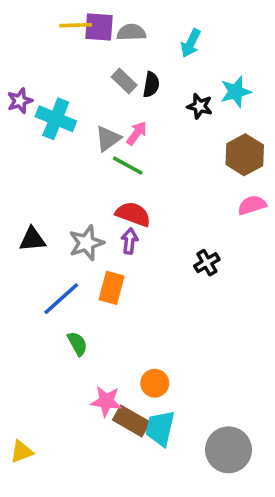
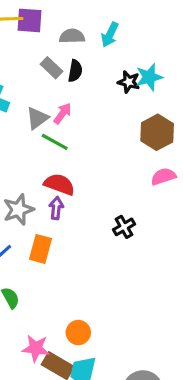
gray semicircle: (131, 32) -> (72, 36), moved
black star: (200, 106) -> (129, 82), moved

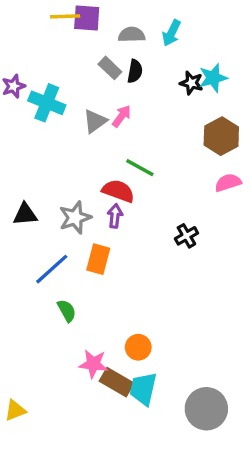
green line: (55, 142) -> (140, 168), moved

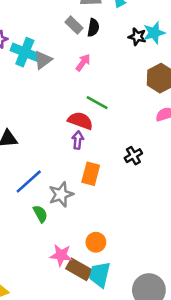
gray triangle: (95, 121) -> (43, 60), moved
gray star: (75, 218) -> (61, 194), moved
orange rectangle: (98, 259) -> (91, 174), moved

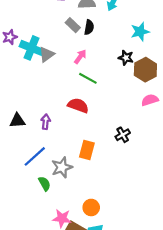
black star: (137, 37) -> (126, 58), moved
green line: (97, 103) -> (88, 78), moved
purple arrow: (78, 140) -> (46, 122), moved

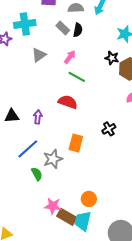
cyan cross: (31, 48) -> (25, 24), moved, turned -30
orange circle: (91, 207) -> (89, 199), moved

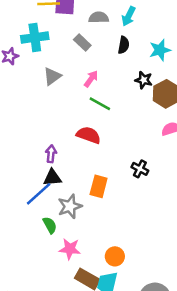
black semicircle: (78, 30) -> (124, 45), moved
black triangle: (12, 116) -> (52, 178), moved
black cross: (109, 129) -> (140, 169), turned -32
pink star: (53, 206) -> (70, 249), moved

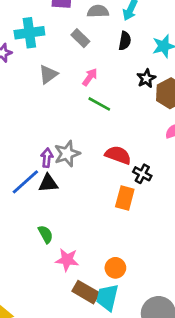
black star: (144, 80) -> (146, 78), turned 30
red semicircle: (89, 135) -> (118, 155), moved
orange rectangle: (99, 186) -> (125, 198), moved
blue line: (39, 194) -> (25, 182), moved
gray star: (70, 206) -> (67, 154), moved

